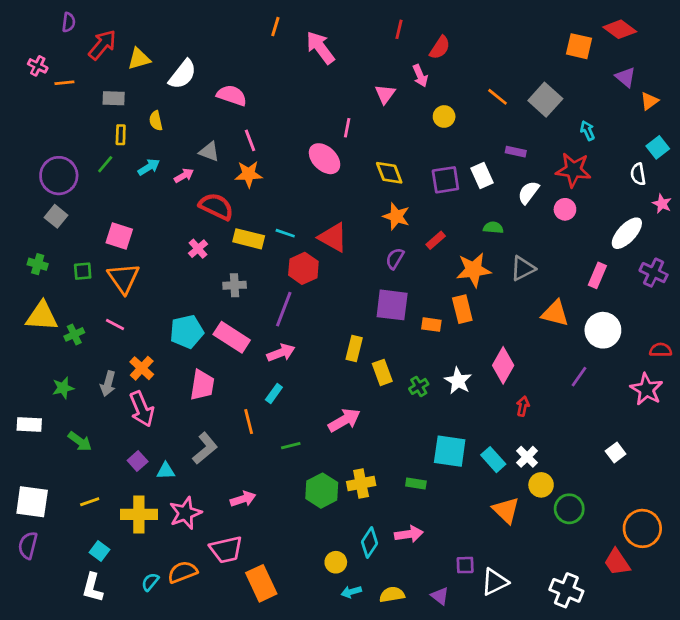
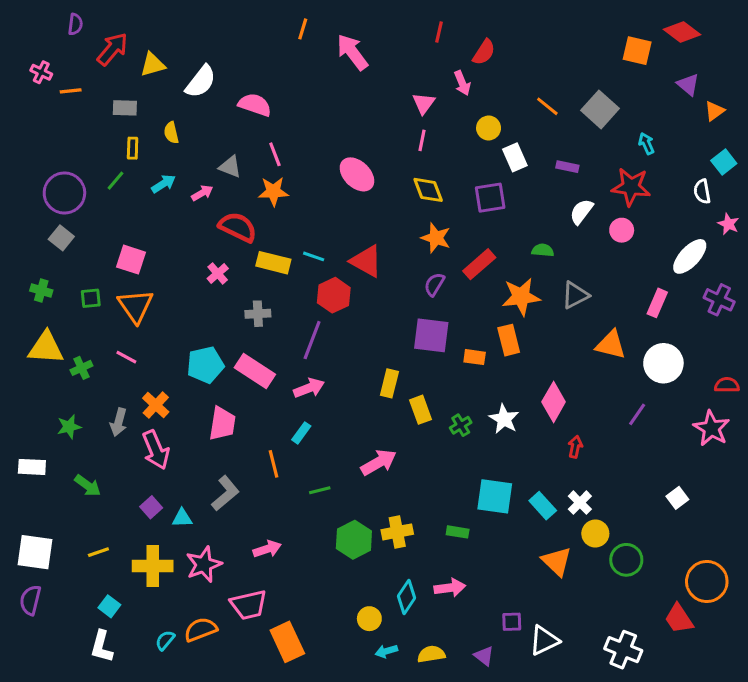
pink line: (347, 128) -> (422, 140), moved
white rectangle: (482, 176) -> (515, 157), moved
red rectangle: (436, 240) -> (479, 264), size x1.5

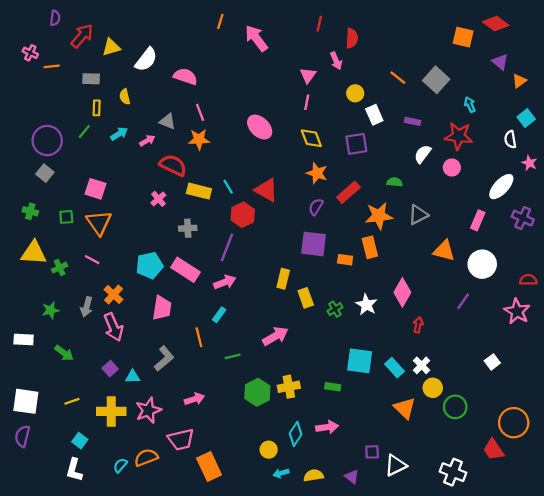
red semicircle: (484, 52) -> (352, 38), turned -30
cyan line: (314, 256) -> (228, 187), turned 40

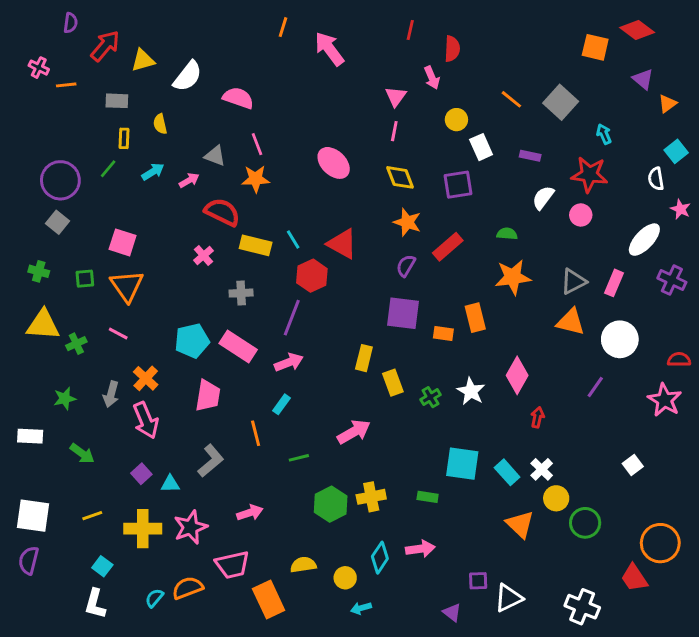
gray triangle: (418, 215) -> (574, 281), moved
orange star: (379, 216) -> (513, 277), moved
yellow semicircle: (314, 475) -> (303, 565), moved

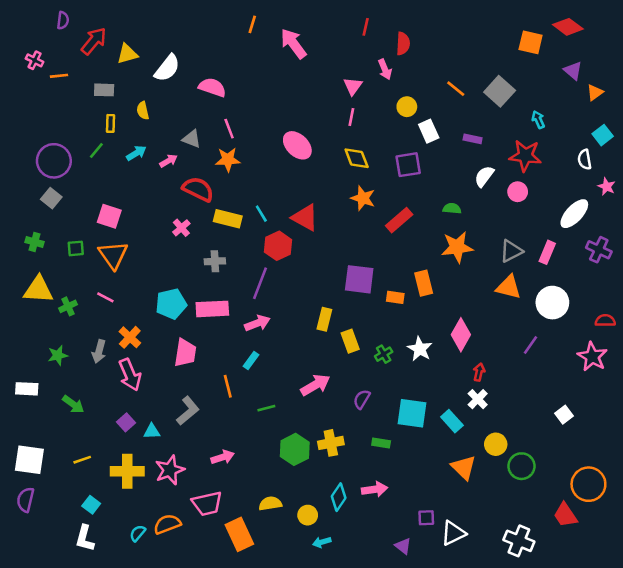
purple semicircle: (406, 266) -> (362, 399), moved
pink rectangle: (238, 347) -> (212, 309), turned -36
white cross: (542, 469) -> (478, 399), moved

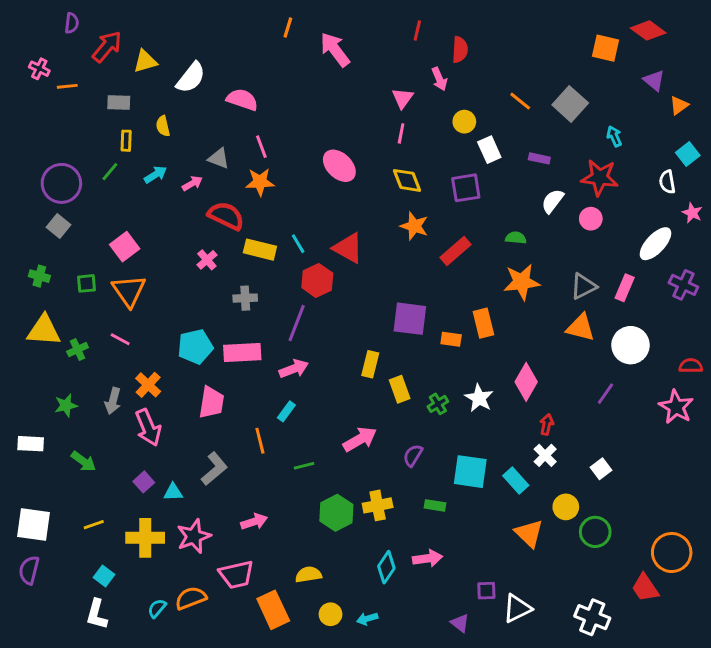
pink square: (109, 216) -> (125, 247), turned 35
white square: (564, 415) -> (601, 469), moved
yellow circle: (308, 515) -> (331, 614), moved

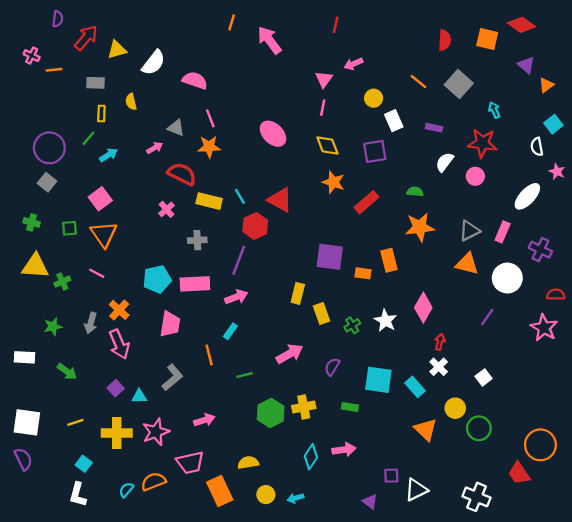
red semicircle: (460, 50) -> (445, 40), moved
pink arrow: (439, 79) -> (353, 64), turned 90
cyan arrow: (156, 175) -> (109, 155), moved
purple cross: (683, 285) -> (540, 250), moved
purple semicircle: (29, 570) -> (23, 459), turned 140

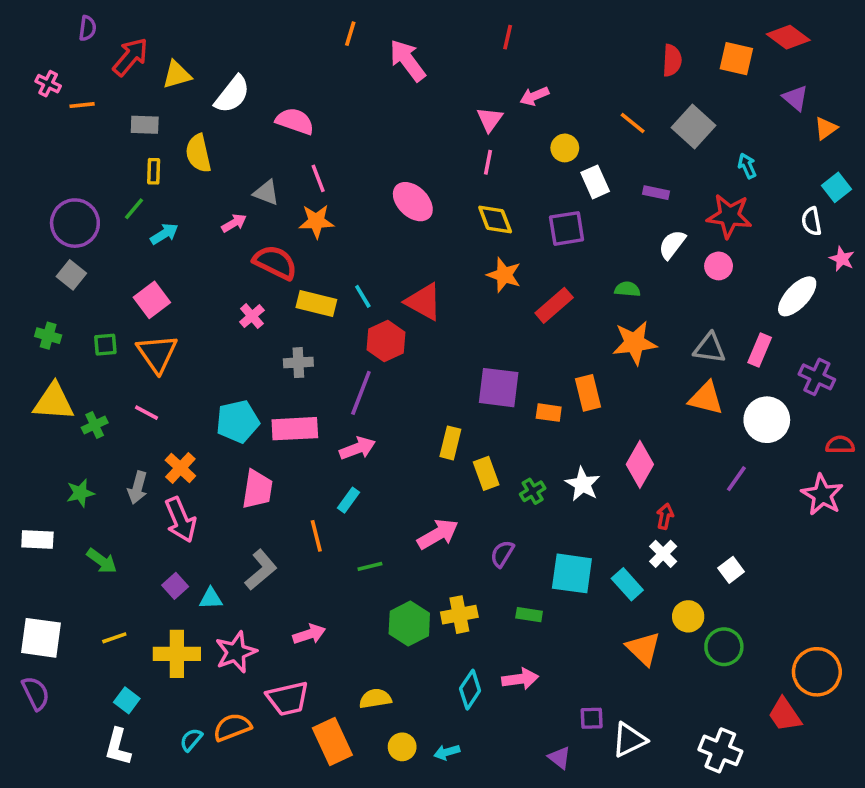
yellow semicircle: (131, 102) -> (198, 153), size x1.5
gray triangle: (469, 231) -> (710, 348), turned 35

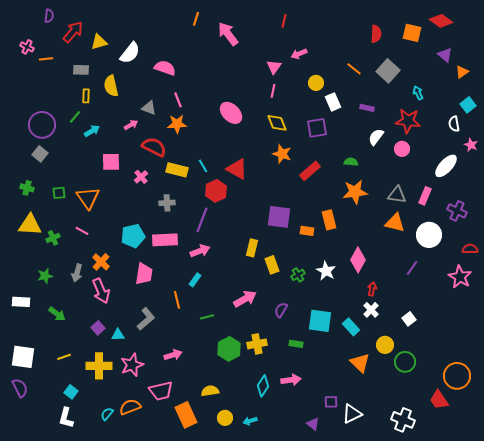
pink square: (152, 300) -> (111, 162), moved, turned 36

